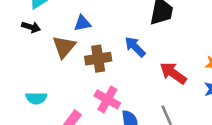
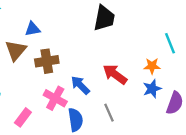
blue arrow: (135, 47) -> (80, 85), moved

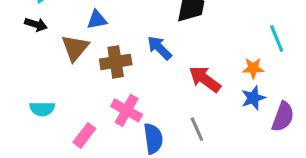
blue arrow: (80, 85) -> (159, 48), moved

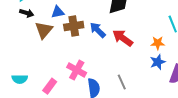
black arrow: (36, 24) -> (27, 13), moved
brown cross: (116, 62) -> (74, 26), moved
red arrow: (205, 79) -> (123, 38), moved
cyan semicircle: (42, 109) -> (20, 79), moved

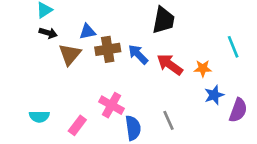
orange star: (158, 43) -> (203, 68), moved

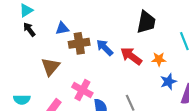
black trapezoid: (163, 20) -> (146, 22), moved
black arrow: (48, 33) -> (29, 29), turned -144
brown triangle: (70, 54) -> (50, 67), moved

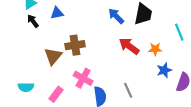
blue triangle: (62, 28) -> (57, 13), moved
brown cross: (79, 43) -> (75, 45), moved
blue arrow: (105, 48) -> (116, 16), moved

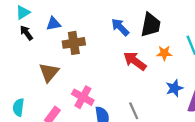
brown cross: (75, 45) -> (74, 43), moved
orange star: (155, 49) -> (164, 53), moved
cyan semicircle: (26, 87) -> (18, 107), turned 98

